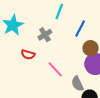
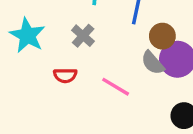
gray semicircle: (77, 84) -> (153, 63), moved

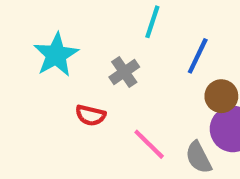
gray semicircle: (153, 63) -> (199, 157), moved

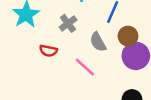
gray semicircle: (199, 157) -> (98, 42), moved

